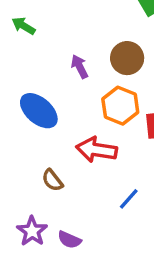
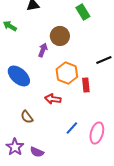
brown circle: (127, 58) -> (60, 36), moved
purple arrow: (80, 67) -> (43, 50), turned 48
red arrow: (97, 150) -> (53, 99), size x0.7

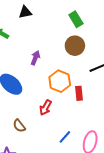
brown circle: (60, 36) -> (75, 46), moved
red arrow: (53, 99) -> (45, 108), turned -70

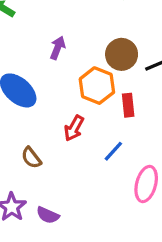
brown circle: (75, 46) -> (122, 54), moved
blue line: (65, 137) -> (113, 151), moved

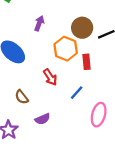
red arrow: (74, 128) -> (50, 77), turned -63
purple semicircle: (48, 215) -> (43, 119), moved, turned -48

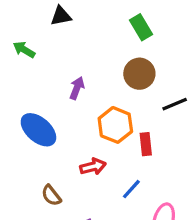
brown circle: (82, 28) -> (139, 74), moved
red arrow: (50, 77) -> (93, 167), turned -70

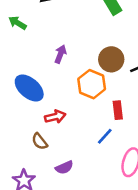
brown circle: (139, 74) -> (111, 59), moved
red rectangle: (146, 144) -> (118, 110), moved
red arrow: (93, 167) -> (55, 117), moved

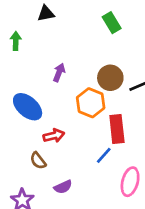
green arrow: (17, 23) -> (16, 41), turned 60
red rectangle: (118, 110) -> (117, 129), size x1.5

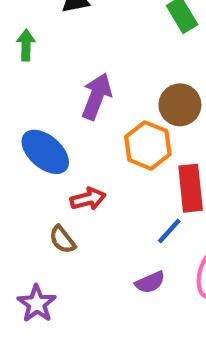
purple arrow: (59, 73) -> (97, 96), size x1.5
purple semicircle: (63, 187) -> (150, 282), moved

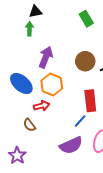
green arrow: (26, 45) -> (29, 29), moved
orange hexagon: (148, 145) -> (52, 85), moved
purple semicircle: (150, 282) -> (71, 145), size x1.6

